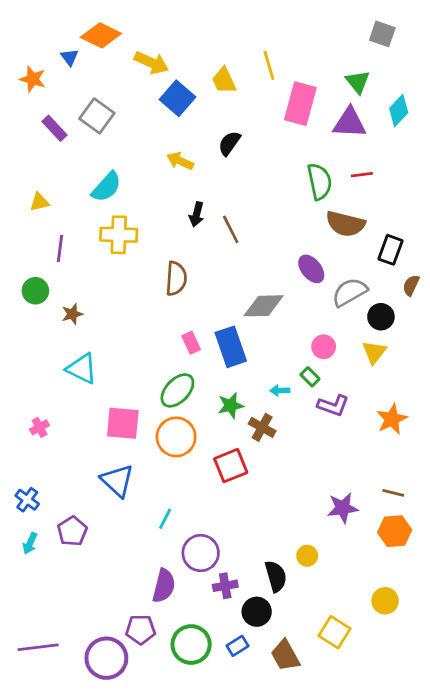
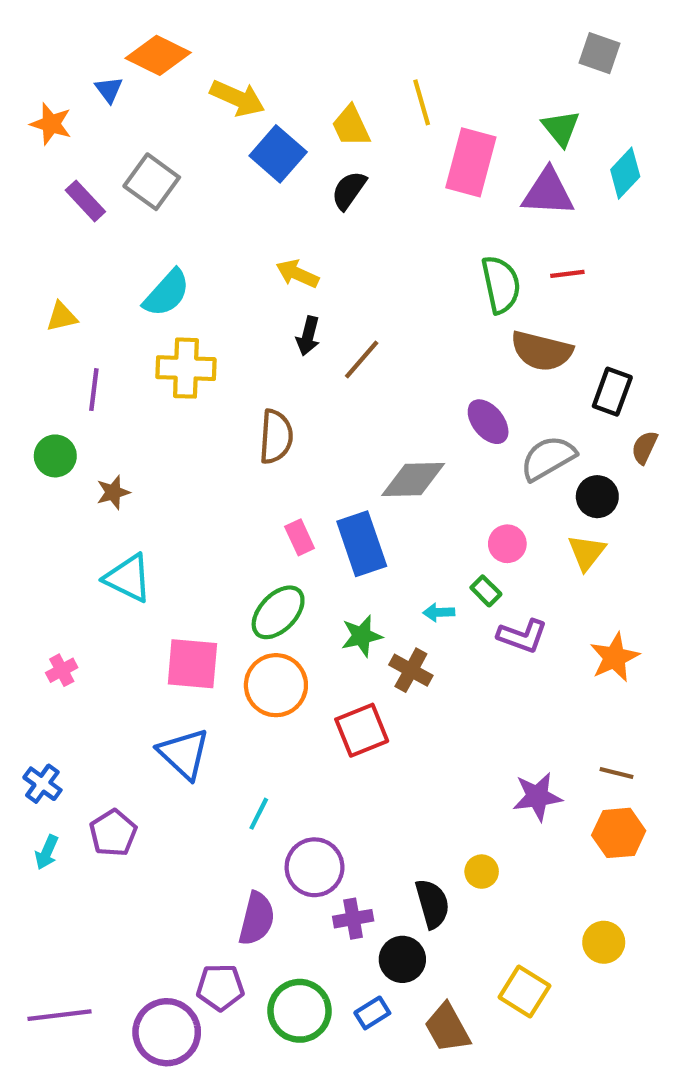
black semicircle: (229, 143) -> (349, 190), moved
yellow arrow: (180, 161) -> (297, 274), moved
brown line: (231, 229) -> (362, 360), turned 68

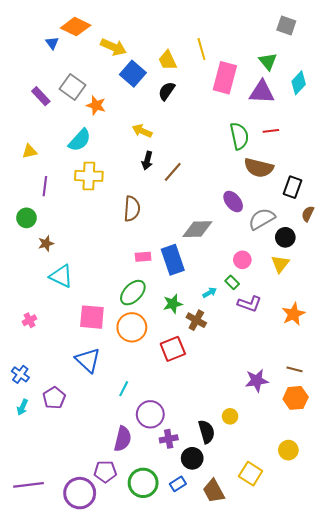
orange star: (51, 124) -> (96, 105), moved
brown star: (113, 492) -> (46, 243), moved
pink rectangle: (300, 537) -> (143, 257), turned -70
cyan arrow: (439, 612) -> (210, 293), turned 152

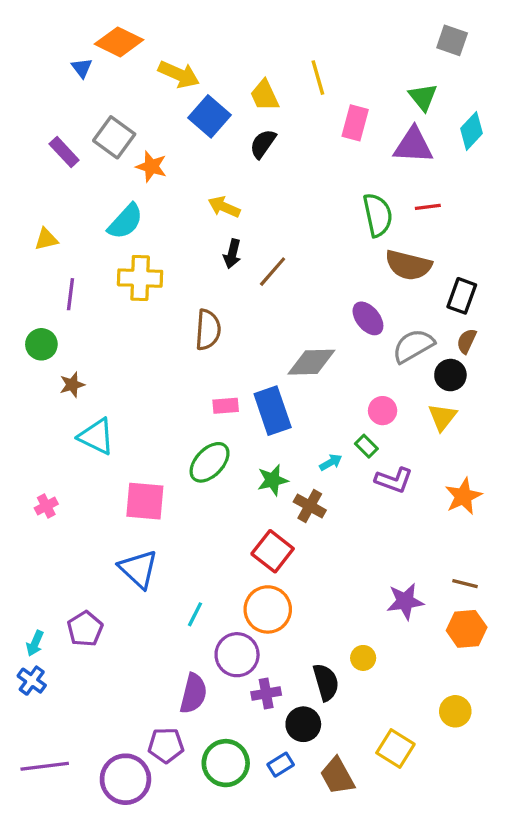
pink rectangle: (225, 78) -> (355, 123), size x0.7
brown semicircle: (308, 214) -> (467, 341), moved
orange circle: (132, 327) -> (268, 609), moved
red square: (173, 349) -> (273, 551), turned -30
blue cross: (20, 374) -> (32, 681), moved

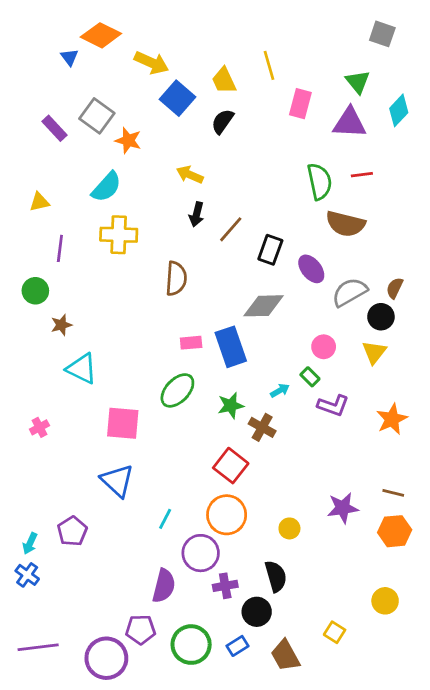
black rectangle: (462, 296) -> (270, 250), moved
yellow circle: (363, 658) -> (289, 528), moved
yellow square: (395, 748) -> (335, 632), size x0.7

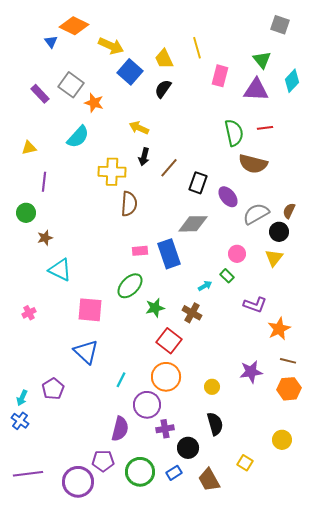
yellow cross: (119, 235) -> (112, 172), moved
green star: (231, 406) -> (155, 308), moved
purple L-shape: (333, 406) -> (255, 305), moved
orange star: (392, 419) -> (279, 329), moved
black semicircle: (276, 576) -> (215, 424), moved

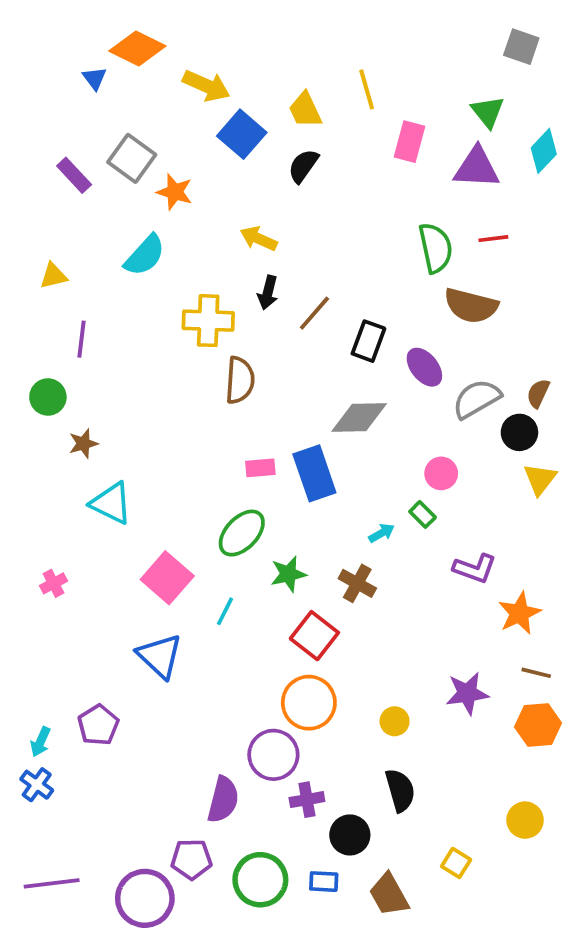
yellow triangle: (274, 258) -> (540, 479), moved
pink square: (90, 310) -> (167, 578), turned 36
cyan line: (121, 380) -> (225, 611), moved
blue rectangle: (174, 473) -> (324, 882), turned 35

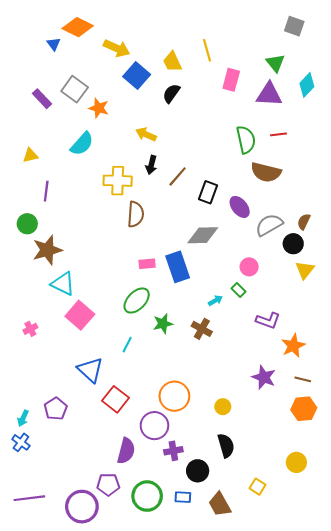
brown star: (83, 444) -> (47, 250), size x1.8
pink square: (167, 578) -> (80, 315), moved
red square: (314, 636) -> (116, 399), moved
purple star: (467, 693) -> (264, 377), moved, turned 30

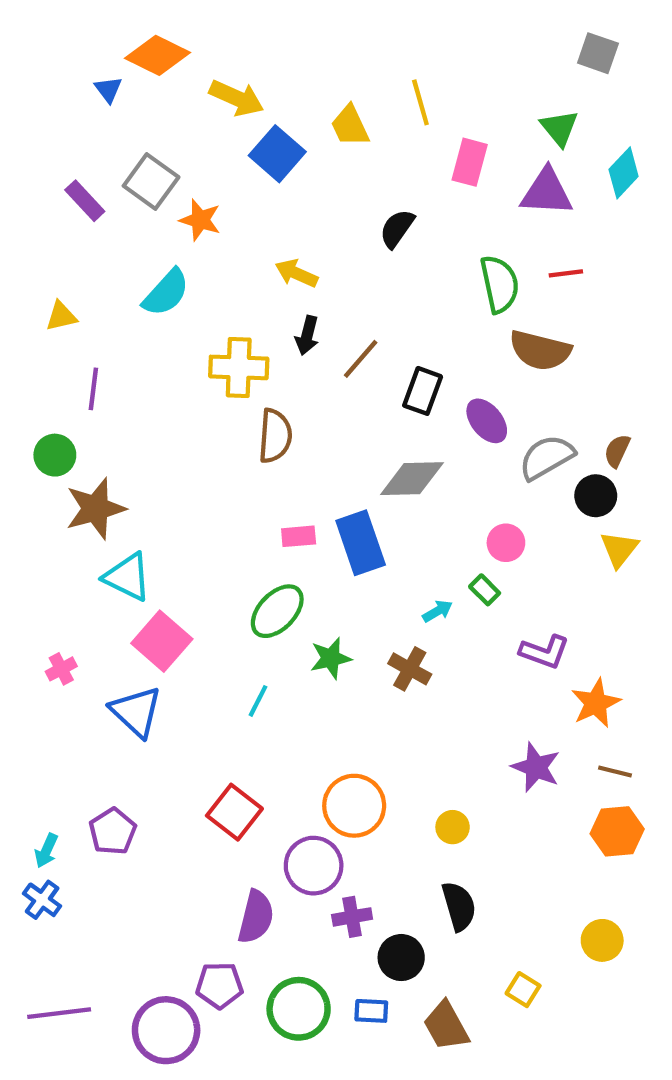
black semicircle: (171, 93) -> (397, 228), moved
blue triangle: (90, 370) -> (136, 712), moved

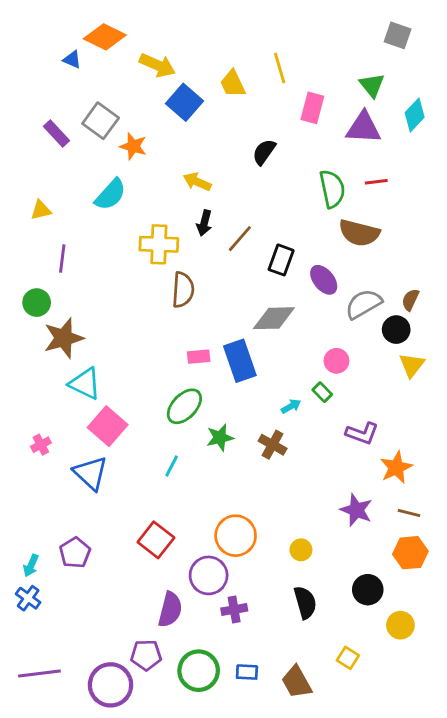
blue triangle: (108, 90) -> (72, 60), turned -30
black circle: (401, 958) -> (368, 590), moved

